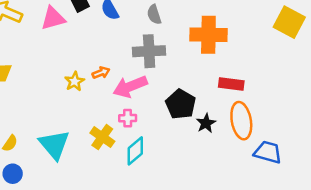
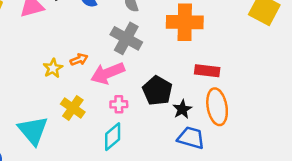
gray cross: (149, 51) -> (126, 38), turned 32
pink cross: (128, 118) -> (119, 104), moved
yellow cross: (102, 137) -> (73, 108), moved
blue trapezoid: (268, 152) -> (191, 138), moved

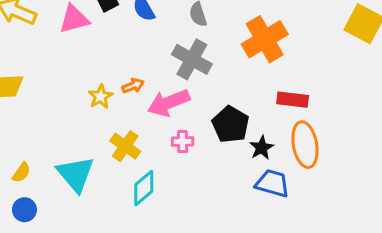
orange cross: (185, 22) -> (265, 39), turned -32
cyan diamond: (113, 137) -> (144, 188), moved

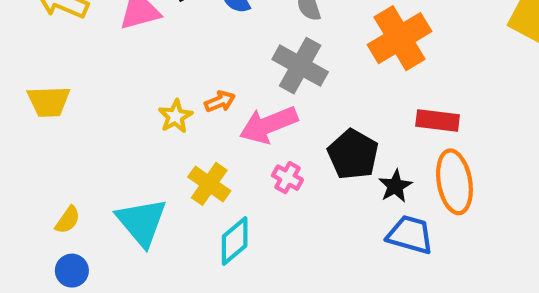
pink cross: (183, 141) -> (287, 178), turned 30

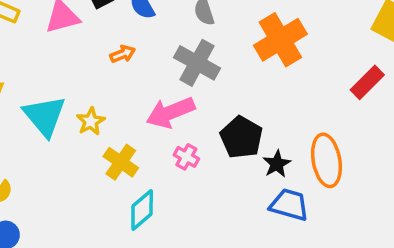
orange arrow: (220, 101) -> (123, 54), moved
yellow star: (175, 116) -> (91, 121), moved
red rectangle: (438, 121) -> (367, 82), moved, turned -52
cyan triangle: (142, 222) -> (45, 116), moved

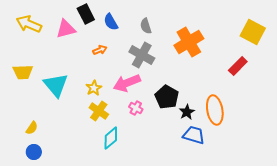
yellow star: (91, 121) -> (94, 88), moved

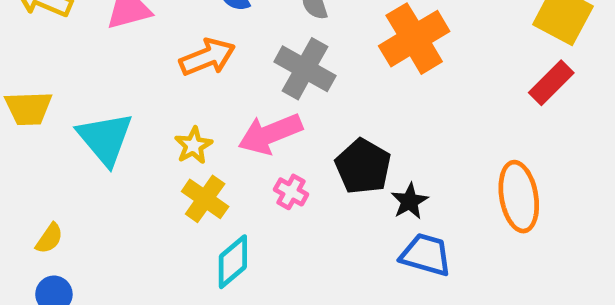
orange arrow: (100, 50) -> (207, 57), size x1.6
red rectangle: (238, 66) -> (551, 83), moved
orange ellipse: (215, 110) -> (519, 197), moved

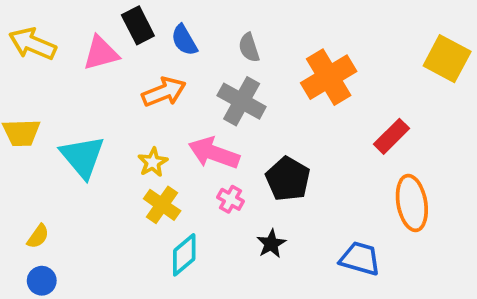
red rectangle: (551, 83) -> (392, 136), moved
pink arrow: (270, 134) -> (214, 153), turned 42
black star: (410, 201) -> (271, 244), moved
blue trapezoid: (426, 255) -> (360, 259), moved

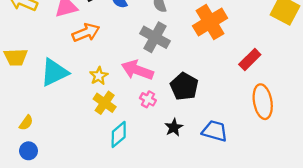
orange arrow: (164, 92) -> (86, 33), moved
cyan triangle: (82, 157) -> (54, 72), turned 44
blue trapezoid: (360, 259) -> (215, 131), moved

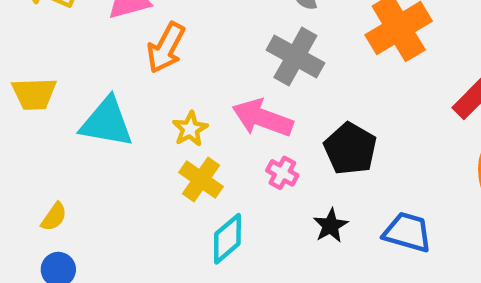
orange arrow: (86, 33) -> (166, 48), turned 140
cyan triangle: (54, 72) -> (107, 122), turned 36

